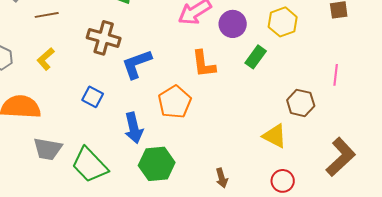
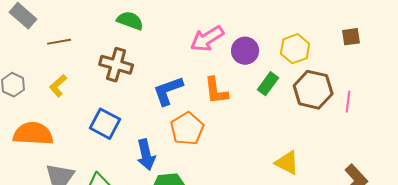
blue L-shape: (137, 64) -> (168, 91), moved
blue square: (93, 97) -> (105, 124), size x1.4
brown hexagon: (301, 103) -> (313, 90), moved, size x1.4

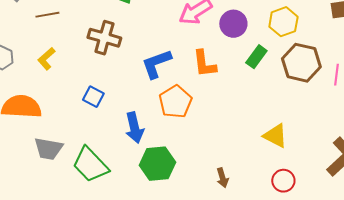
blue square: (105, 124) -> (93, 97), size x0.7

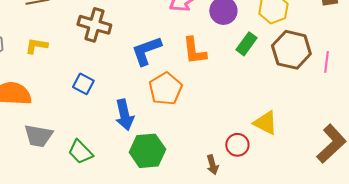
yellow L-shape: (46, 59) -> (36, 46), turned 50
green trapezoid: (90, 165) -> (80, 152), size x0.7
red circle: (283, 181) -> (237, 145), moved

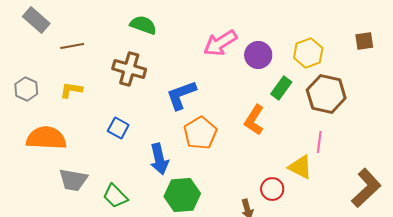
orange L-shape: (194, 51) -> (254, 120), moved, turned 40
pink line: (326, 62) -> (319, 142), moved

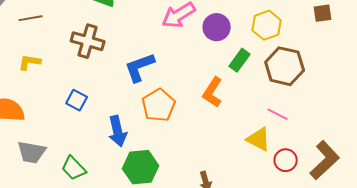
pink line: (319, 142) -> (278, 114), turned -70
red circle: (272, 189) -> (286, 160), moved

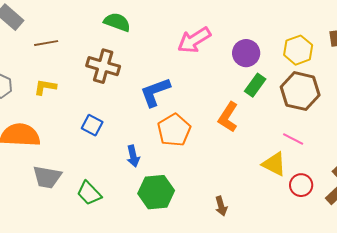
yellow hexagon: (267, 25) -> (298, 50), moved
purple circle: (217, 27) -> (246, 53), moved
blue arrow: (118, 131) -> (133, 156), size x0.7

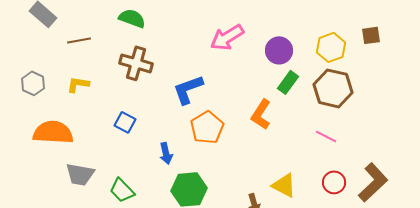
green semicircle: (117, 22) -> (132, 18), moved
yellow triangle: (274, 164) -> (284, 185), moved

